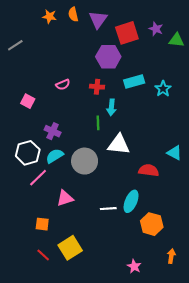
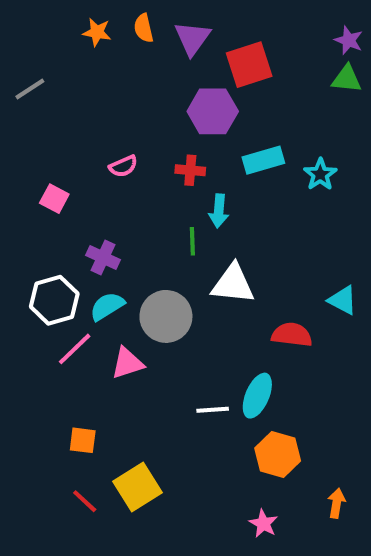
purple star: (156, 29) -> (349, 40), moved
pink triangle: (65, 198) -> (127, 363), moved
orange hexagon: (152, 224) -> (278, 455), moved

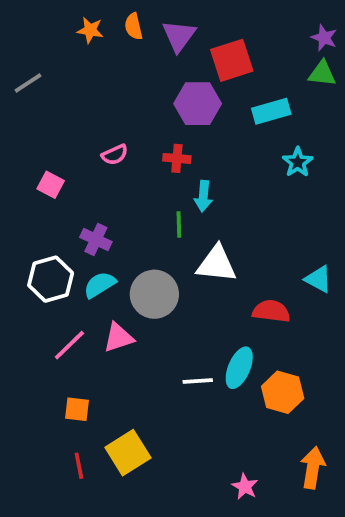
cyan rectangle: (263, 160) -> (271, 111), moved
pink line: (75, 349) -> (69, 345), moved
orange hexagon: (278, 455) -> (283, 392), moved
red line: (85, 501) -> (79, 466), turned 36
orange arrow: (337, 503) -> (313, 468), size x1.5

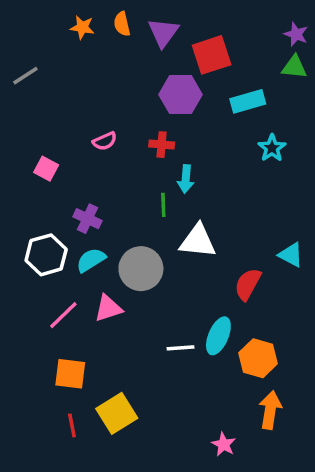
red semicircle: (271, 311) -> (248, 284), turned -68
orange square: (77, 409) -> (70, 374), size x1.4
orange arrow: (313, 468) -> (270, 410), moved

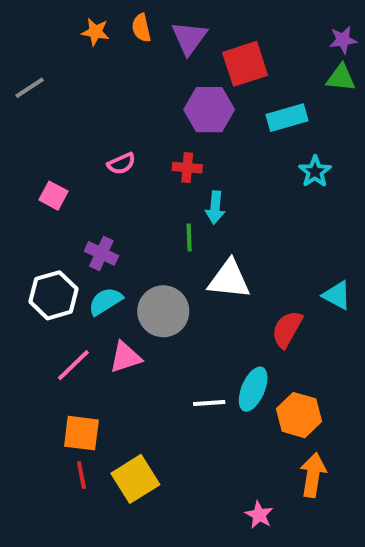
purple star: (296, 34) -> (343, 40), turned -30
red line: (72, 425) -> (81, 475), moved

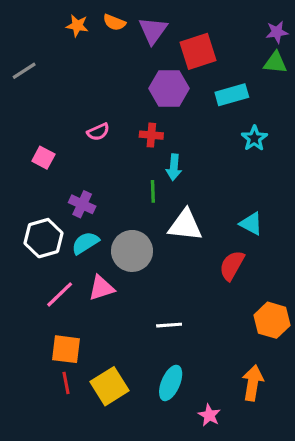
orange semicircle: (141, 28) -> (114, 22), turned -55
cyan triangle: (337, 295) -> (251, 224), moved
cyan ellipse: (253, 389) -> (171, 383), moved
orange hexagon: (299, 415) -> (272, 320), moved

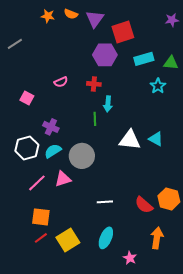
green triangle: (275, 63) -> (171, 63), moved
white triangle: (185, 225) -> (130, 140), moved
red semicircle: (232, 265) -> (144, 205), moved, turned -78
red line: (66, 383) -> (41, 238), turned 64

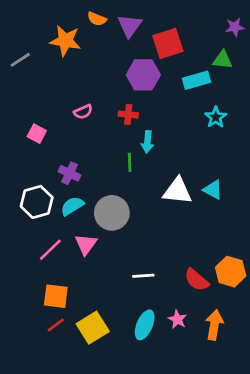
orange star: (48, 16) -> (65, 41), moved, size x1.6
green triangle: (171, 63) -> (223, 60), moved
pink triangle: (63, 179) -> (86, 244), turned -36
pink star: (130, 258) -> (177, 319), moved

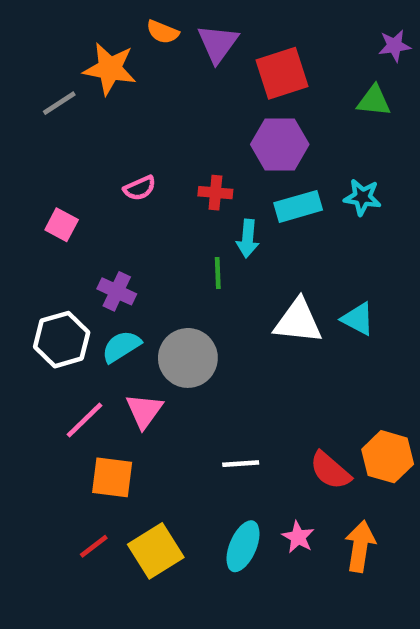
gray line: (20, 60) -> (59, 103), moved
purple hexagon: (143, 75) -> (280, 144), moved
cyan rectangle: (197, 80) -> (298, 206), moved
cyan star: (216, 117) -> (362, 197), turned -30
orange square: (56, 296) -> (112, 477), moved

